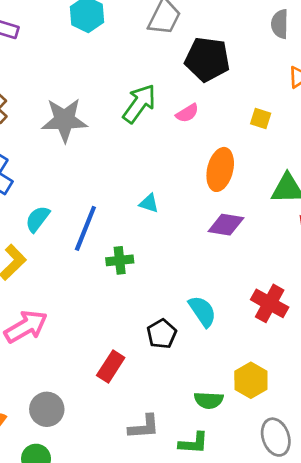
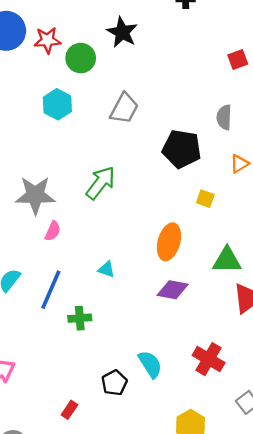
black pentagon: (207, 59) -> (182, 149), moved
pink semicircle: (187, 113) -> (53, 231), moved, turned -36
red rectangle: (111, 366) -> (69, 410), size x0.7

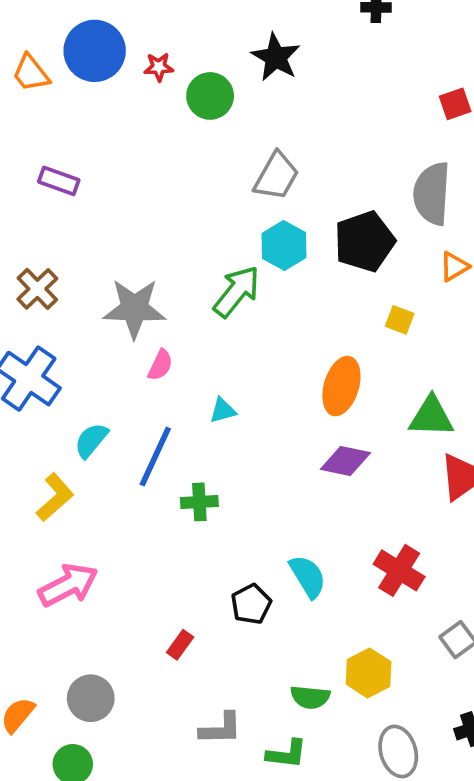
red star: (47, 40) -> (159, 67), size x0.7
cyan hexagon: (57, 104) -> (284, 246), moved
gray semicircle: (224, 117) -> (432, 194), size x1.6
black pentagon: (182, 149) -> (364, 241), turned -30
cyan triangle: (106, 269) -> (223, 410), moved, turned -36

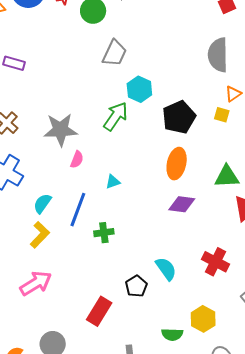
gray trapezoid: (276, 176) -> (115, 53), moved
black pentagon: (364, 241) -> (179, 117), moved
yellow square: (400, 320) -> (222, 115), moved
yellow L-shape: (55, 497) -> (40, 235), moved
red rectangle: (180, 645) -> (99, 311), size x1.8

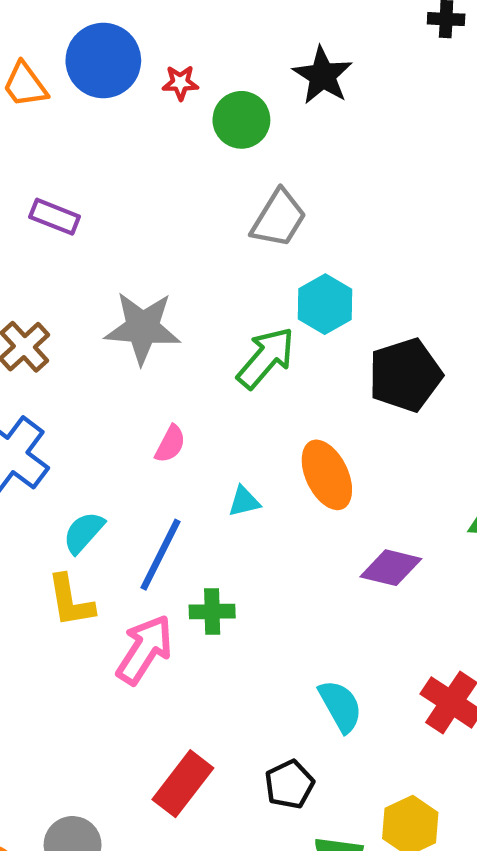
gray star: (60, 130) -> (142, 328), moved
orange ellipse: (177, 164) -> (327, 475), moved, turned -44
yellow L-shape: (40, 235) -> (70, 601), turned 120
pink arrow: (36, 283) -> (145, 650), moved, turned -32
black pentagon: (136, 286) -> (289, 784), moved

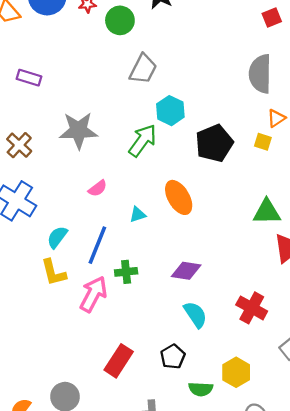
pink semicircle: (170, 444) -> (98, 188), turned 30
purple diamond: (391, 568) -> (186, 271), moved

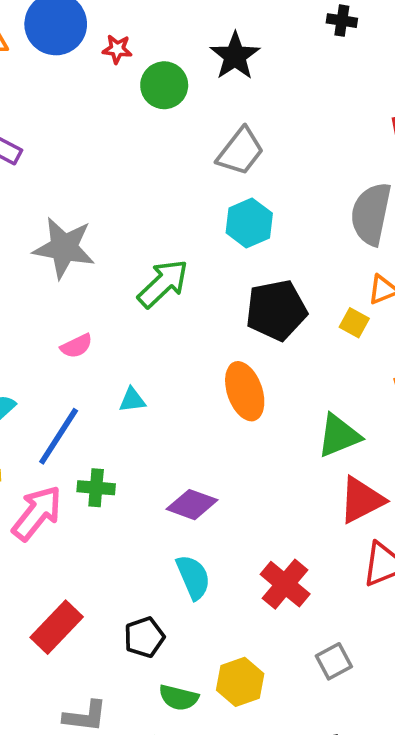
gray trapezoid: (143, 69) -> (240, 151), moved
cyan hexagon: (170, 111) -> (249, 223), moved
orange ellipse: (179, 197) -> (245, 391), moved
green triangle: (267, 212) -> (339, 436), turned -32

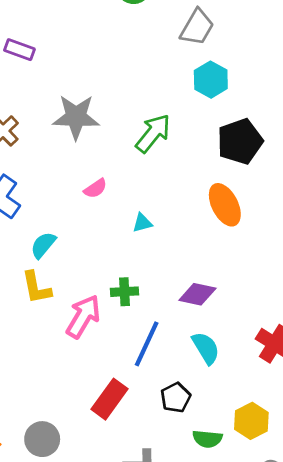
blue line: (59, 436) -> (147, 344), moved

